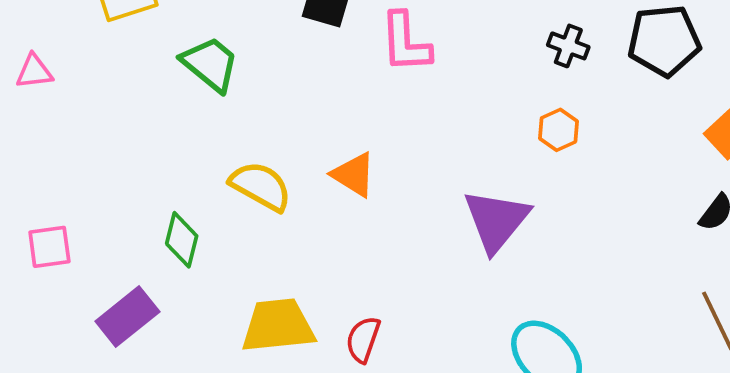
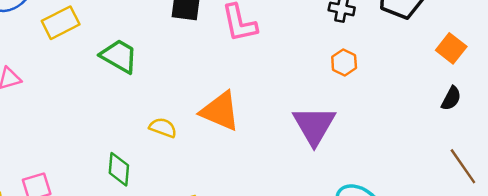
orange triangle: (354, 175) -> (220, 111), size x1.4
yellow semicircle: (261, 186) -> (163, 128), size x0.7

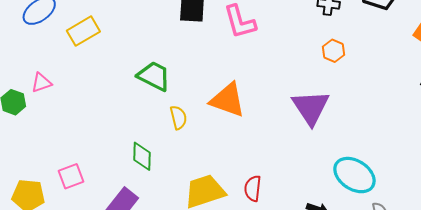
green trapezoid: (119, 56) -> (154, 76), moved
yellow semicircle: (163, 128) -> (178, 117), turned 60

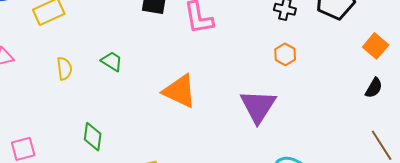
green trapezoid: (154, 76) -> (112, 61), size x0.7
yellow semicircle: (178, 117) -> (64, 68), moved

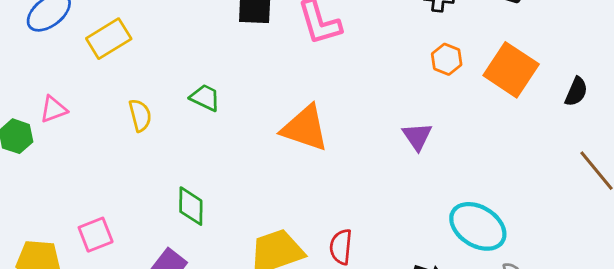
orange square: (376, 46) -> (511, 70), moved, size x1.5
purple triangle: (258, 106) -> (417, 136), size x0.6

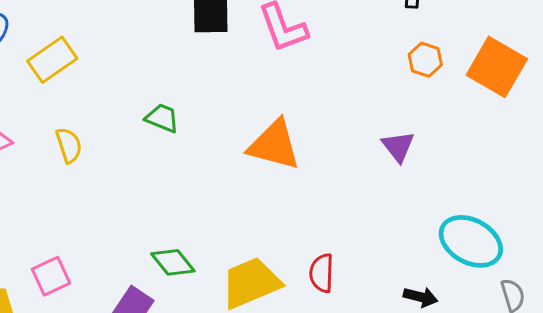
yellow semicircle: (140, 115) -> (69, 145), moved
green diamond: (191, 206) -> (173, 262), moved, turned -36

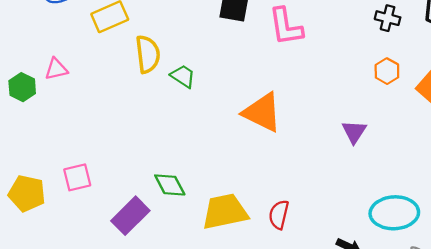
yellow semicircle: (69, 145) -> (148, 54), moved, size x1.4
cyan ellipse: (471, 241) -> (394, 213), turned -42

